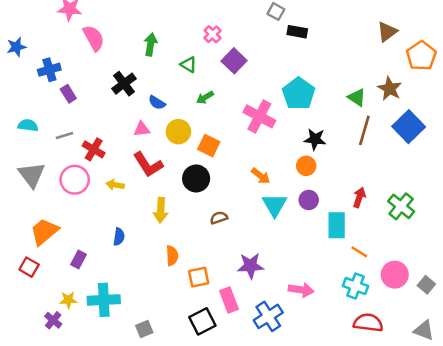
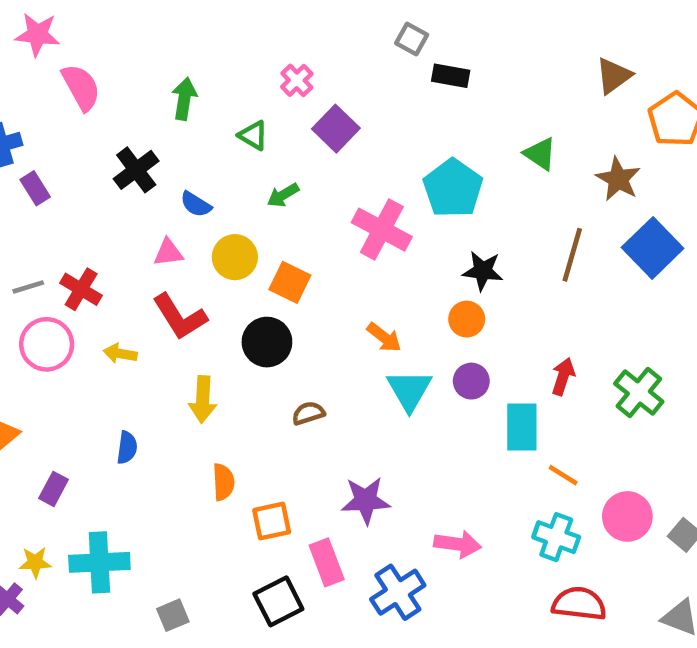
green triangle: (357, 98) -> (540, 154), moved
gray line: (65, 135) -> (28, 287), moved

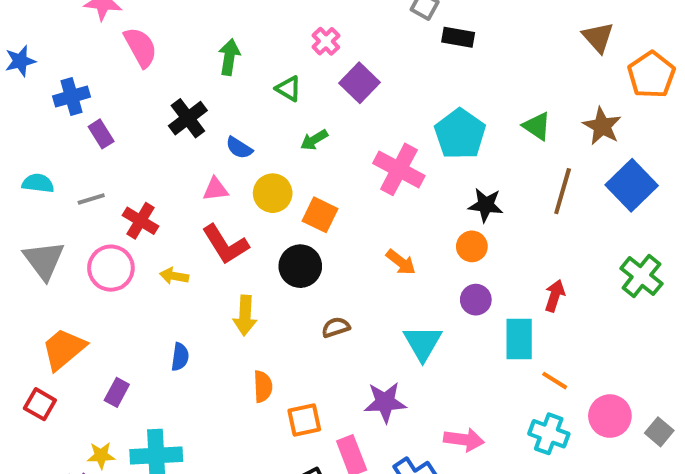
brown triangle: (614, 76) -> (598, 37), turned -36
green triangle: (540, 154) -> (537, 126), moved
gray line: (28, 287) -> (91, 199), moved
cyan triangle: (409, 390) -> (423, 343), moved
green cross: (639, 393) -> (641, 276), moved

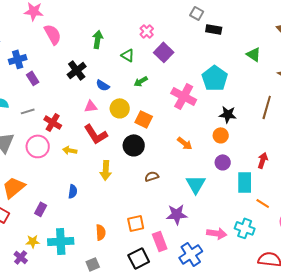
green triangle: (537, 126) -> (254, 54), moved
orange semicircle: (263, 386) -> (101, 232), moved
cyan cross: (549, 434) -> (245, 228), moved

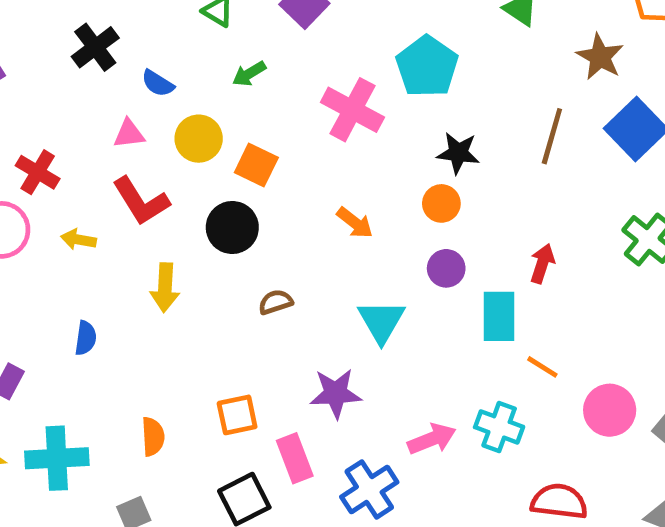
pink arrow: (217, 233) -> (432, 439), turned -30

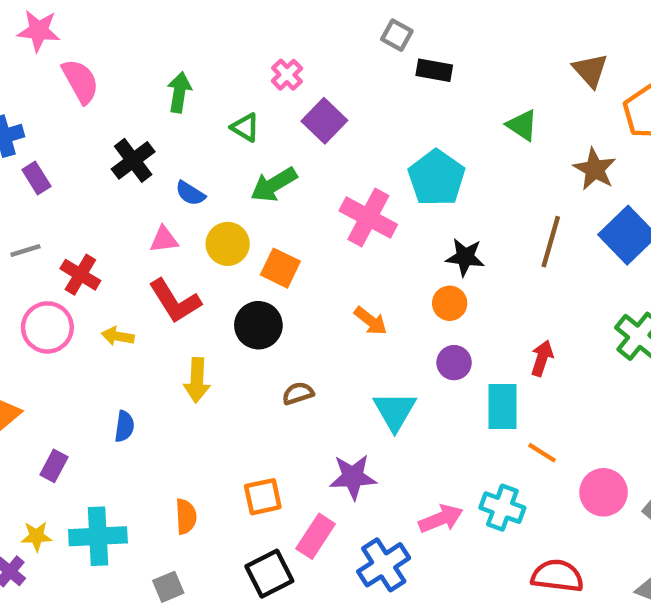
green arrow: (249, 74) -> (274, 185), size x1.5
pink rectangle: (295, 458) -> (316, 536), turned 54

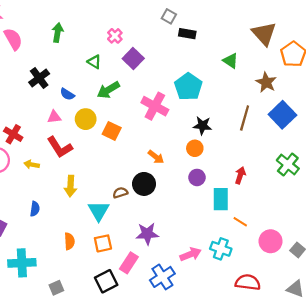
brown triangle: (590, 70) -> (264, 34), size x1.4
green arrow: (179, 92) -> (58, 33), moved
black circle: (258, 325) -> (144, 184), moved
cyan triangle: (395, 411) -> (99, 211), moved
orange semicircle: (186, 516) -> (69, 241), moved

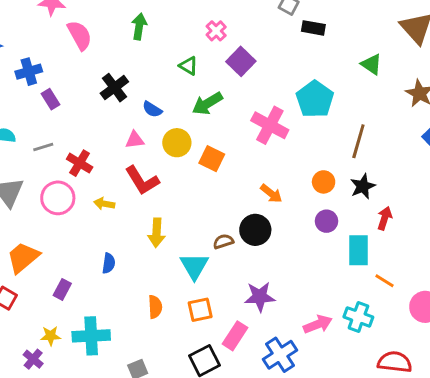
brown line: (245, 118) -> (358, 141), moved
black star: (202, 126) -> (363, 186), moved, turned -30

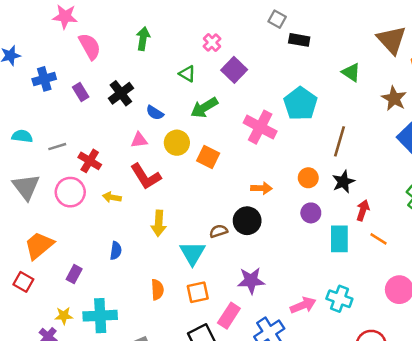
purple rectangle: (51, 99) -> (81, 92), moved
orange arrow: (271, 194) -> (261, 188), turned -36
orange line: (385, 281) -> (378, 239), moved

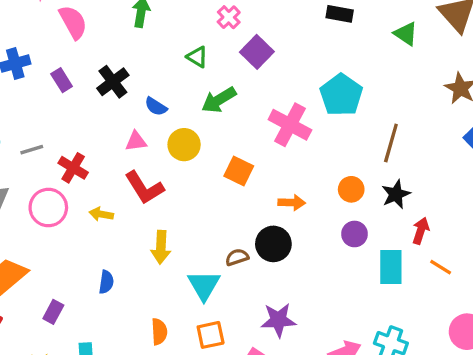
green triangle: (351, 72) -> (406, 34), moved
orange square: (208, 157) -> (239, 171), moved

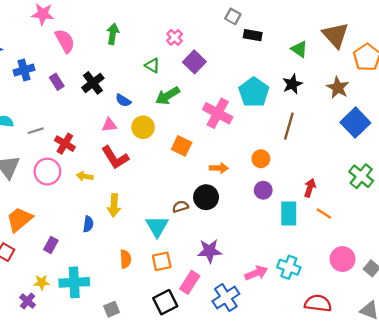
black star: (396, 194) -> (292, 84), moved
yellow arrow: (161, 247) -> (114, 205), moved

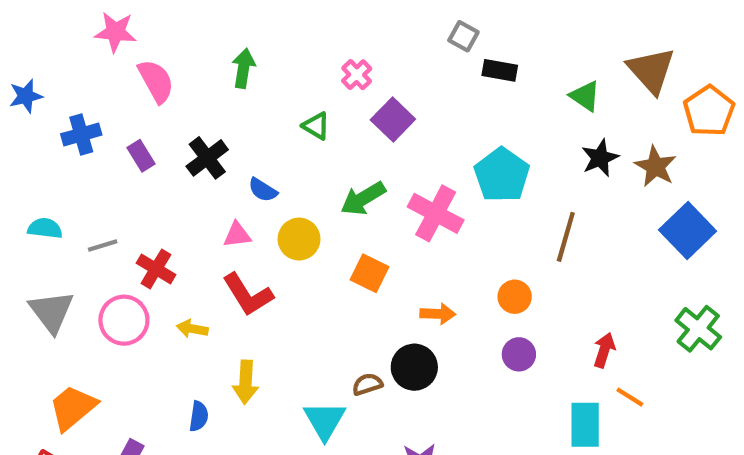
black star: (292, 84) -> (600, 158), moved
green arrow: (168, 96) -> (363, 198), moved
cyan rectangle: (289, 214) -> (585, 425), moved

